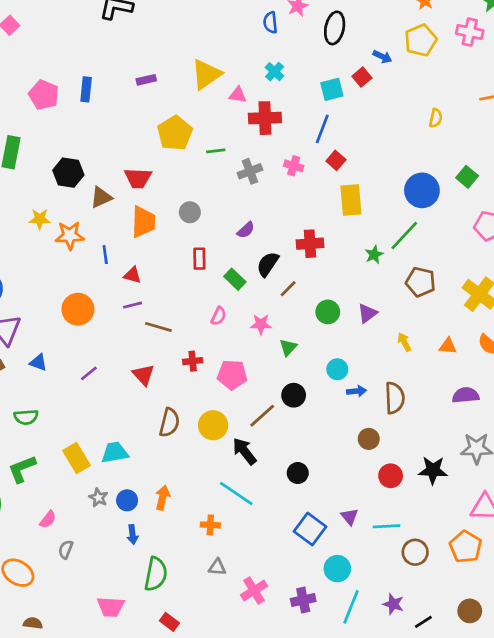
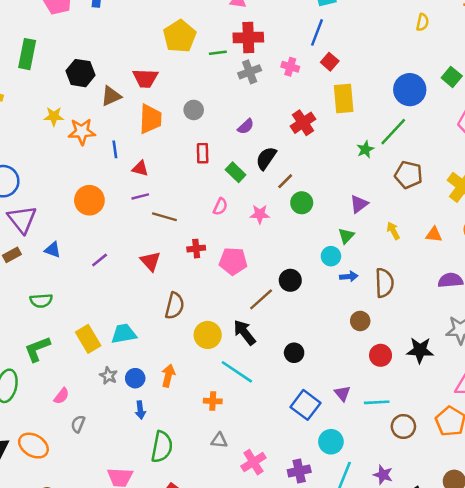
red cross: (265, 118) -> (248, 38), moved
red cross: (310, 244) -> (303, 123), moved, turned -30
green circle: (328, 312) -> (302, 203), moved
green triangle: (288, 347) -> (346, 236), moved
yellow circle: (213, 425) -> (208, 335), moved

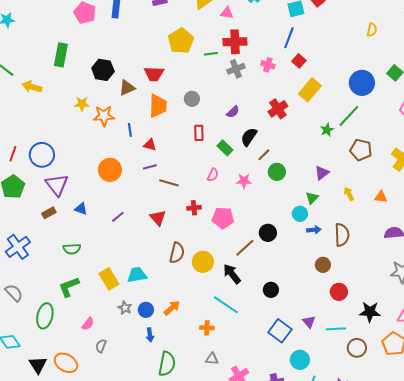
yellow rectangle: (344, 99) -> (310, 90), turned 45
yellow circle: (208, 335) -> (203, 262), moved
black star: (420, 350) -> (370, 312), moved
orange arrow: (168, 376) -> (172, 308), turned 36

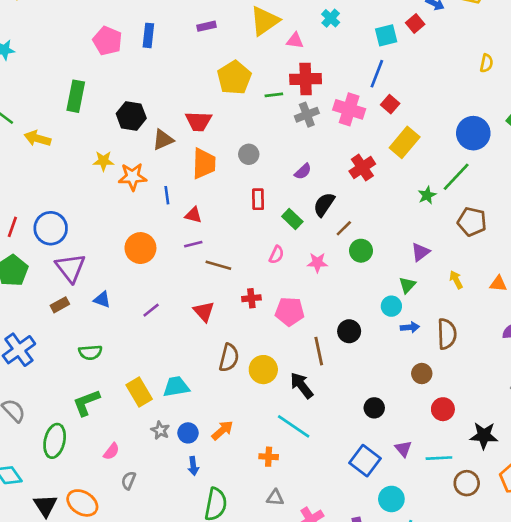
pink cross: (268, 65) -> (349, 109), size x1.6
brown line: (245, 248) -> (319, 351), turned -60
black circle: (271, 290) -> (374, 408), moved

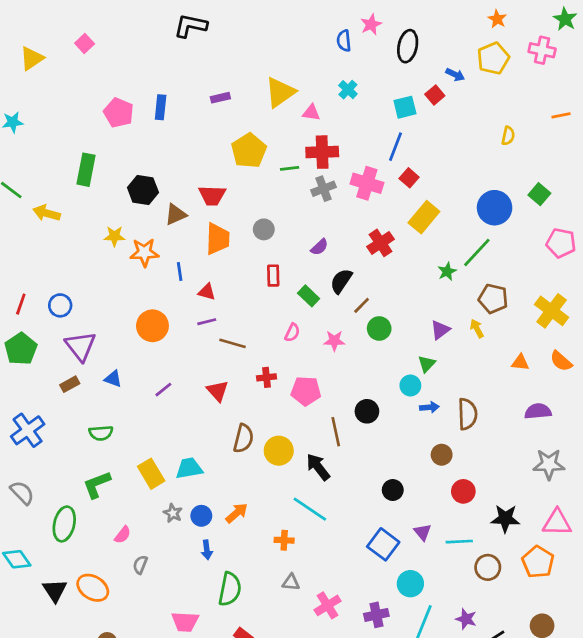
blue circle: (51, 228) -> (60, 305), size x0.7
yellow arrow: (456, 280) -> (477, 328), moved

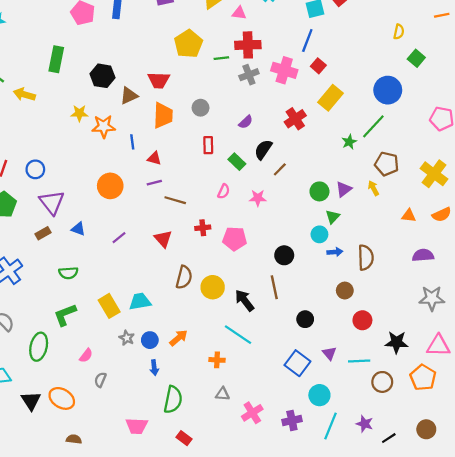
green square: (539, 194) -> (416, 58), moved
green circle: (379, 328) -> (319, 191), moved
orange semicircle: (561, 361) -> (442, 215), turned -66
brown line: (336, 432) -> (274, 287), moved

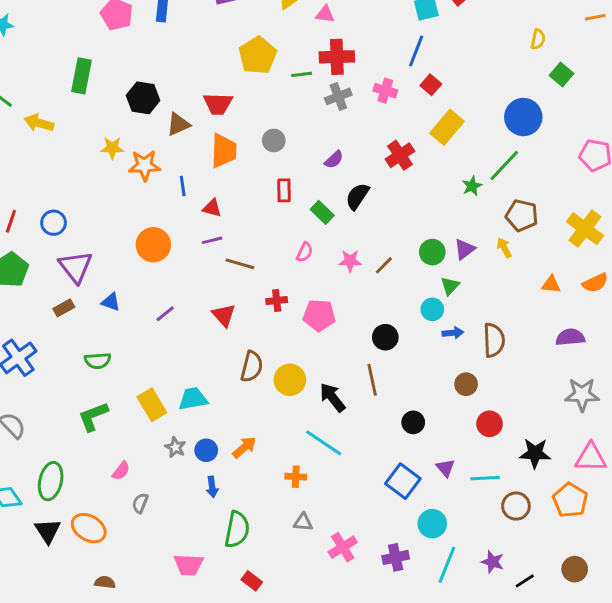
pink cross: (284, 70) -> (385, 91), size x0.7
brown line: (280, 169) -> (384, 265), moved
green ellipse: (39, 347) -> (51, 481), moved

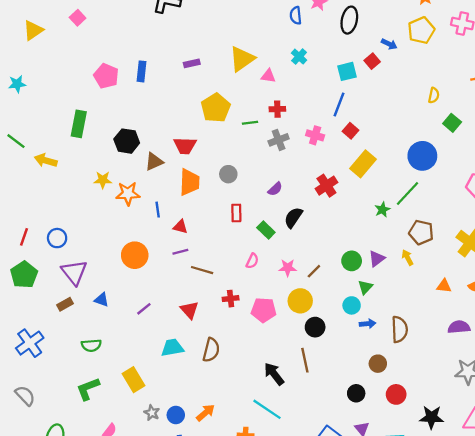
red cross: (337, 57) -> (277, 109), size x0.6
yellow circle: (290, 380) -> (300, 301), moved
cyan trapezoid: (193, 399) -> (172, 348), moved
black circle: (413, 422) -> (356, 393), moved

